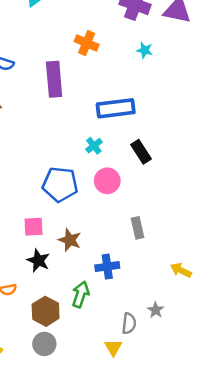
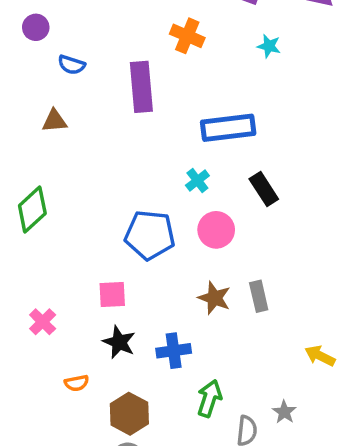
brown star: (70, 240) -> (214, 298), moved
blue cross: (107, 267) -> (174, 351), moved
green arrow: (81, 294) -> (209, 398), moved

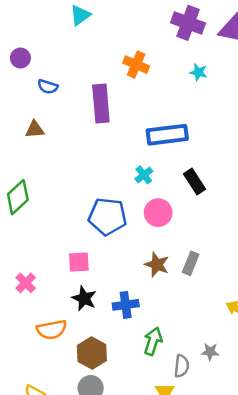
gray rectangle: (259, 296) -> (191, 263), turned 35
orange semicircle: (77, 383) -> (52, 330), size x1.6
gray star: (284, 412) -> (210, 352), turned -30

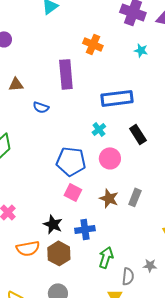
blue semicircle: (48, 87) -> (41, 107), moved
brown triangle: (35, 129) -> (16, 84), moved
pink square: (79, 262) -> (73, 192), moved, turned 30
brown hexagon: (92, 353) -> (59, 253), moved

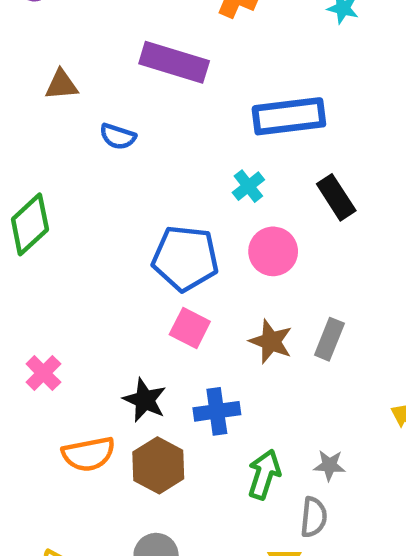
purple rectangle: (66, 74) -> (174, 62), turned -68
gray star: (150, 265) -> (329, 465), moved

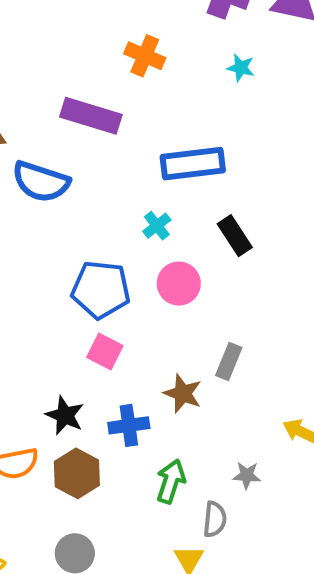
blue semicircle: (118, 137) -> (41, 182), size x1.8
brown star: (271, 341) -> (183, 393), moved
gray star: (329, 465) -> (247, 475), moved

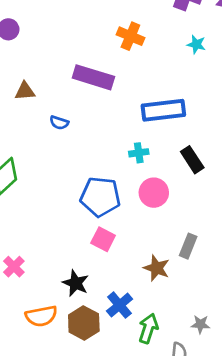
blue semicircle: (41, 182) -> (59, 123), size x0.5
cyan cross: (157, 226) -> (139, 153), turned 30
blue cross: (129, 425) -> (120, 305), moved, turned -32

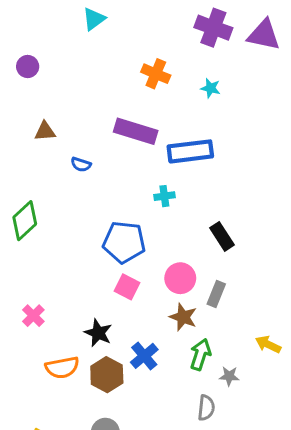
cyan star: (196, 44) -> (211, 88), moved
purple rectangle: (93, 77) -> (136, 131), moved
black rectangle: (192, 160) -> (222, 236), moved
pink circle: (154, 193) -> (180, 278), moved
green arrow: (148, 328) -> (200, 355), moved

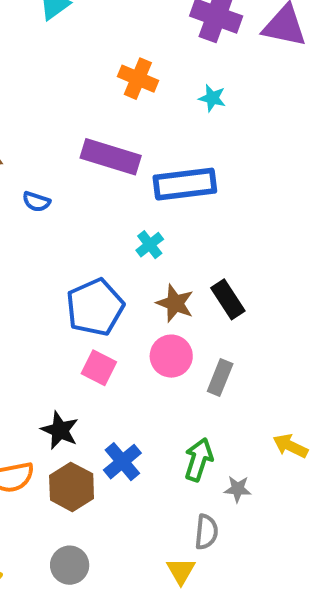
cyan cross: (164, 196) -> (150, 245), turned -30
blue pentagon: (124, 242) -> (95, 307), turned -30
brown star: (183, 317) -> (175, 303), moved

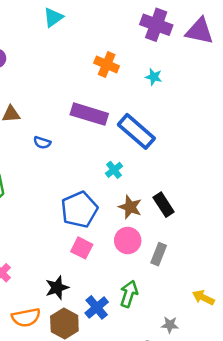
blue rectangle: (185, 184) -> (136, 131), turned 48
black star: (60, 430) -> (57, 288), turned 30
green arrow: (199, 460) -> (129, 294), moved

